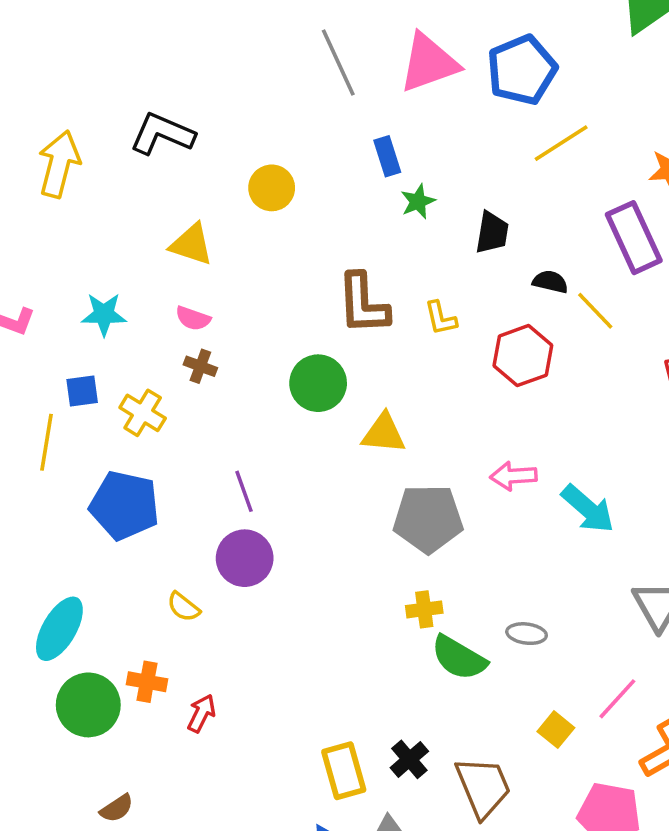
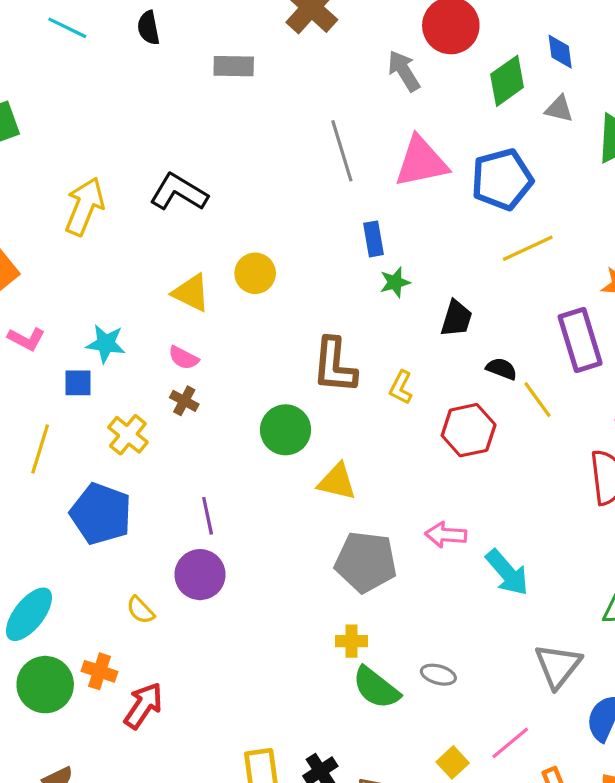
yellow circle: (272, 188) -> (255, 273), moved
yellow L-shape: (441, 318) -> (401, 387), turned 32
blue square: (82, 391) -> (78, 383), moved
red arrow: (201, 713) -> (143, 706), size x1.4

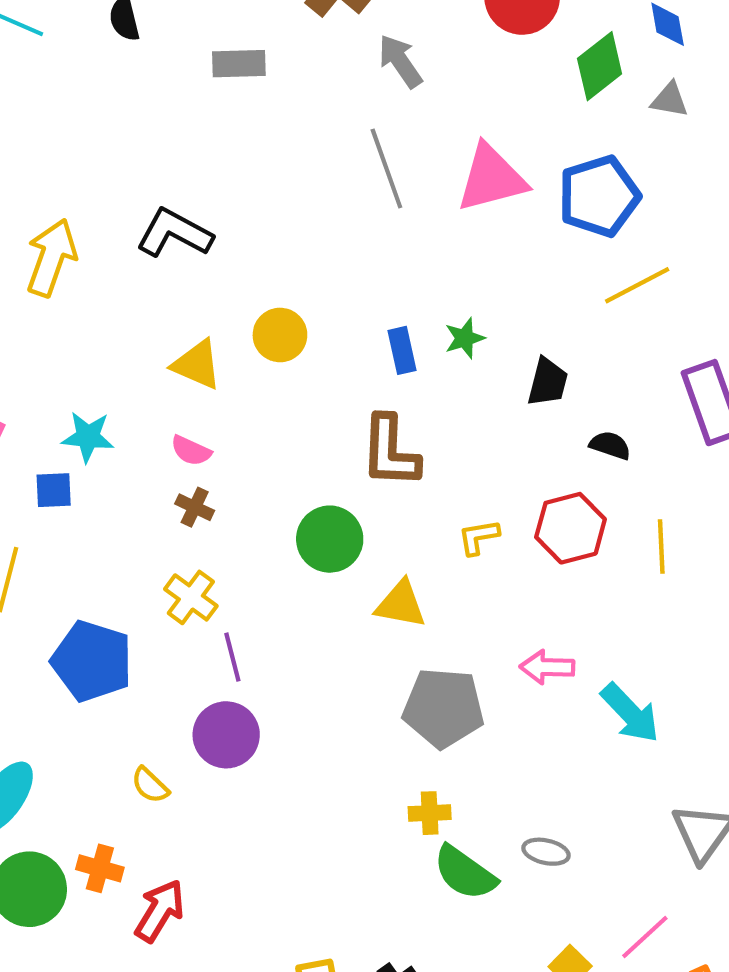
gray arrow: (404, 71) -> (400, 61), moved
blue rectangle: (374, 239) -> (402, 350), moved
yellow L-shape: (401, 387) -> (479, 537), moved, turned 56
yellow line: (538, 400) -> (661, 547), moved, turned 36
yellow cross: (128, 435) -> (191, 597), moved

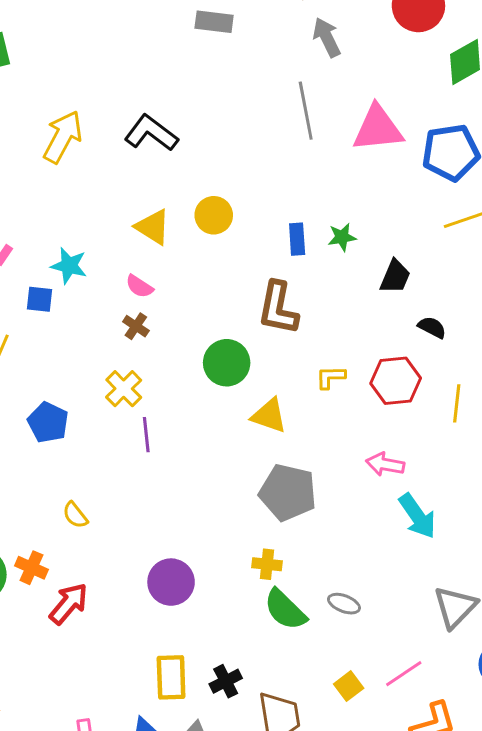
blue pentagon: (92, 661) -> (48, 422), size x0.7
pink arrow: (547, 667) -> (385, 464), moved
purple circle: (226, 735) -> (171, 582), moved

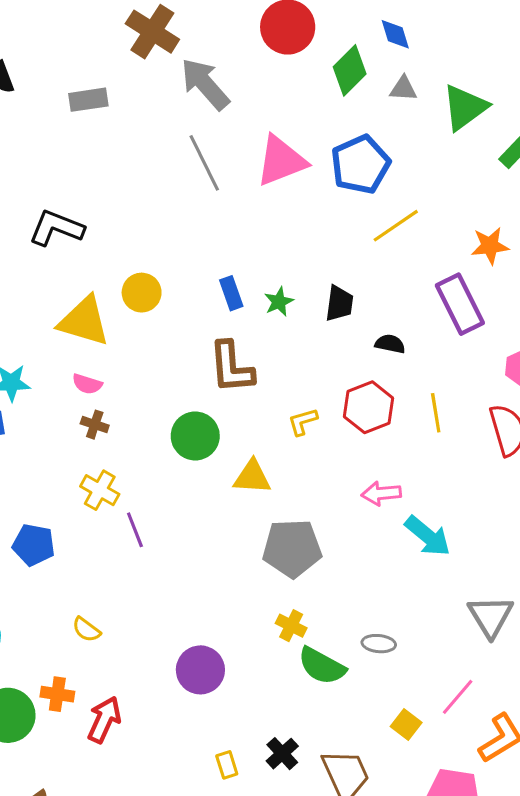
gray arrow: (327, 37) -> (205, 84), size x1.4
yellow triangle: (153, 227) -> (84, 321), size x1.4
green star: (342, 237) -> (279, 302), moved
yellow cross: (267, 564) -> (291, 626), turned 36
yellow rectangle: (171, 677) -> (227, 765), size x0.6

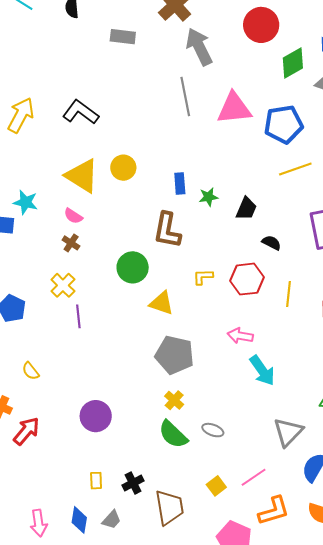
yellow cross: (291, 626) -> (174, 400), moved

